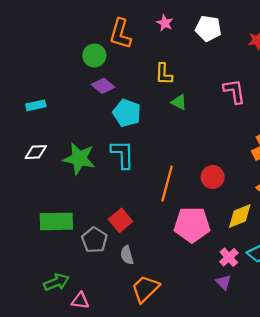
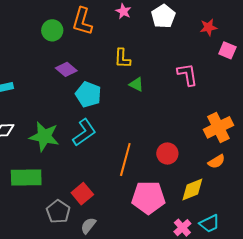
white pentagon: (208, 28) -> (163, 16), turned 30
green circle: (94, 56) -> (52, 30), moved
cyan L-shape: (123, 154) -> (84, 132), turned 56
green rectangle: (56, 221) -> (26, 178), moved
gray semicircle: (127, 255) -> (88, 226), turned 54

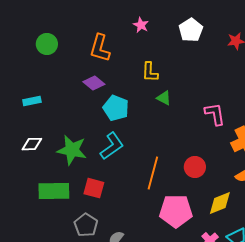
pink star: (123, 11) -> (141, 25), moved
orange L-shape: (82, 21) -> (100, 48), moved
green circle: (52, 30) -> (47, 44), moved
pink L-shape: (187, 74) -> (215, 114), moved
red square: (82, 194) -> (94, 188), moved, turned -35

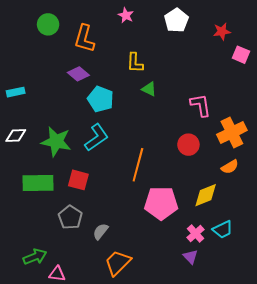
green circle: (47, 44) -> (48, 24), moved
red circle: (195, 167) -> (188, 145), moved

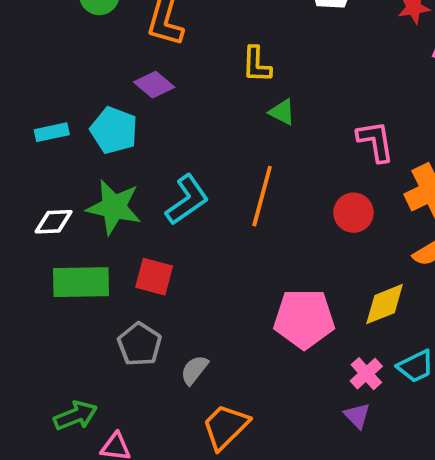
cyan rectangle: (16, 92) -> (52, 132), moved
cyan pentagon: (101, 99) -> (114, 130), moved
white diamond: (16, 136) -> (54, 222), moved
orange line: (138, 165) -> (262, 196), moved

